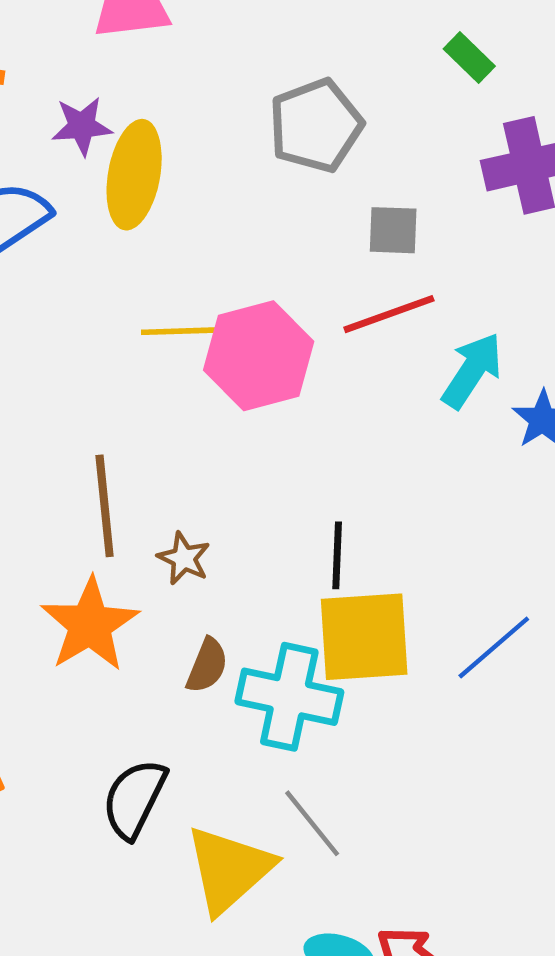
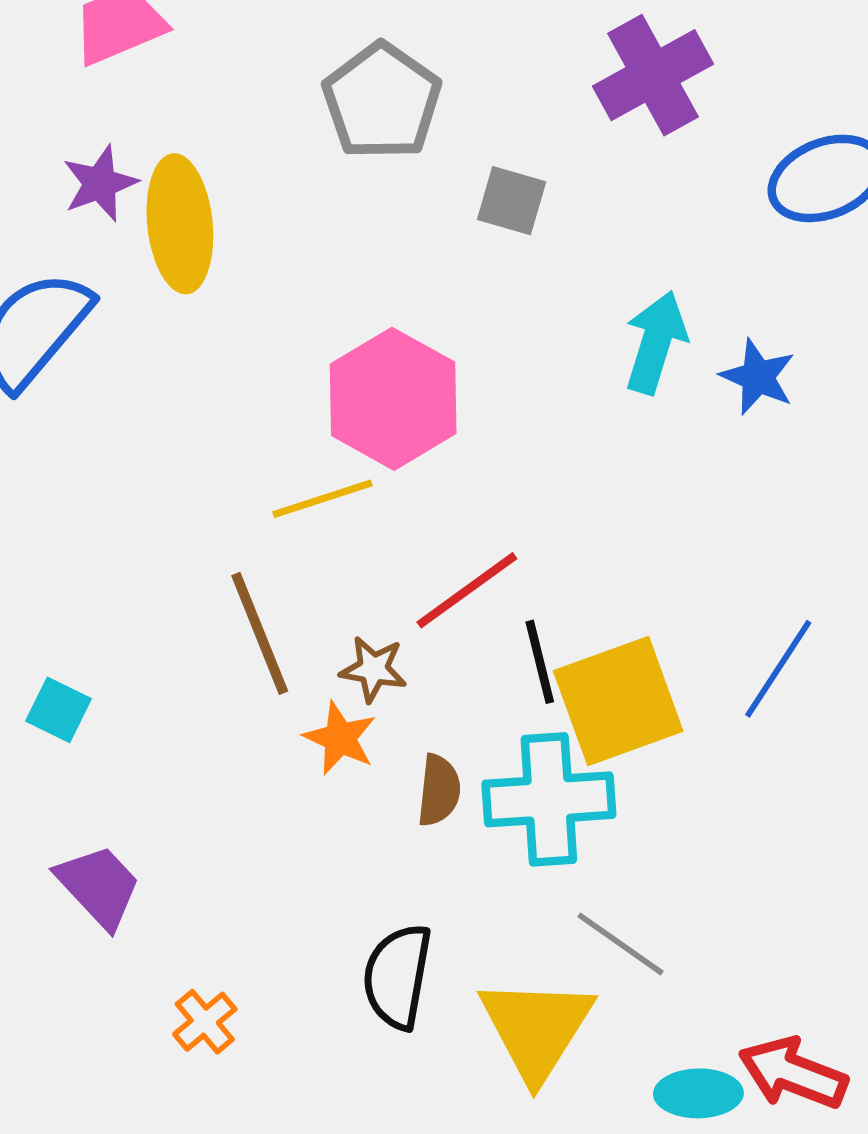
gray square: (393, 230) -> (512, 201), turned 30
red line: (389, 314) -> (467, 590), moved
yellow line: (182, 331) -> (323, 499), moved
black line: (337, 555) -> (540, 662), moved
orange star: (90, 625) -> (340, 738), moved, size x0.6

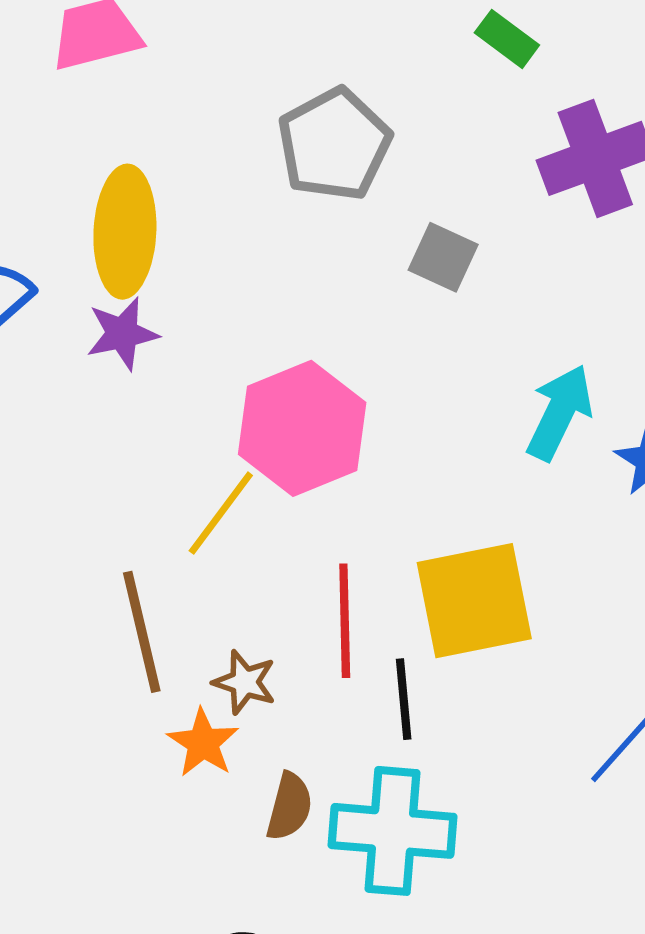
purple star: (100, 183) -> (122, 334), moved
yellow line: (323, 499) -> (221, 513), turned -44
red line: (467, 590) -> (345, 621), turned -64
yellow square: (618, 701) -> (474, 601), moved

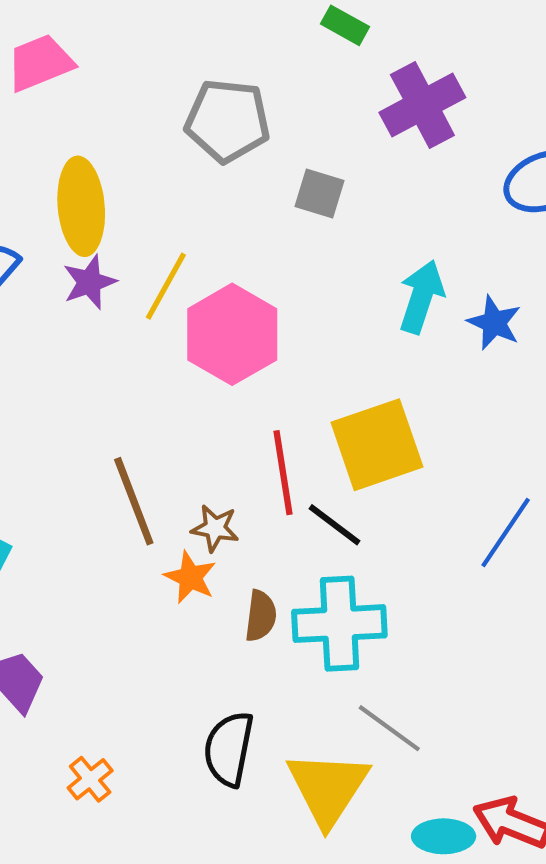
gray pentagon: (334, 144) -> (228, 121), turned -30
yellow line: (221, 513) -> (166, 286), moved
black line: (404, 699) -> (335, 525), turned -40

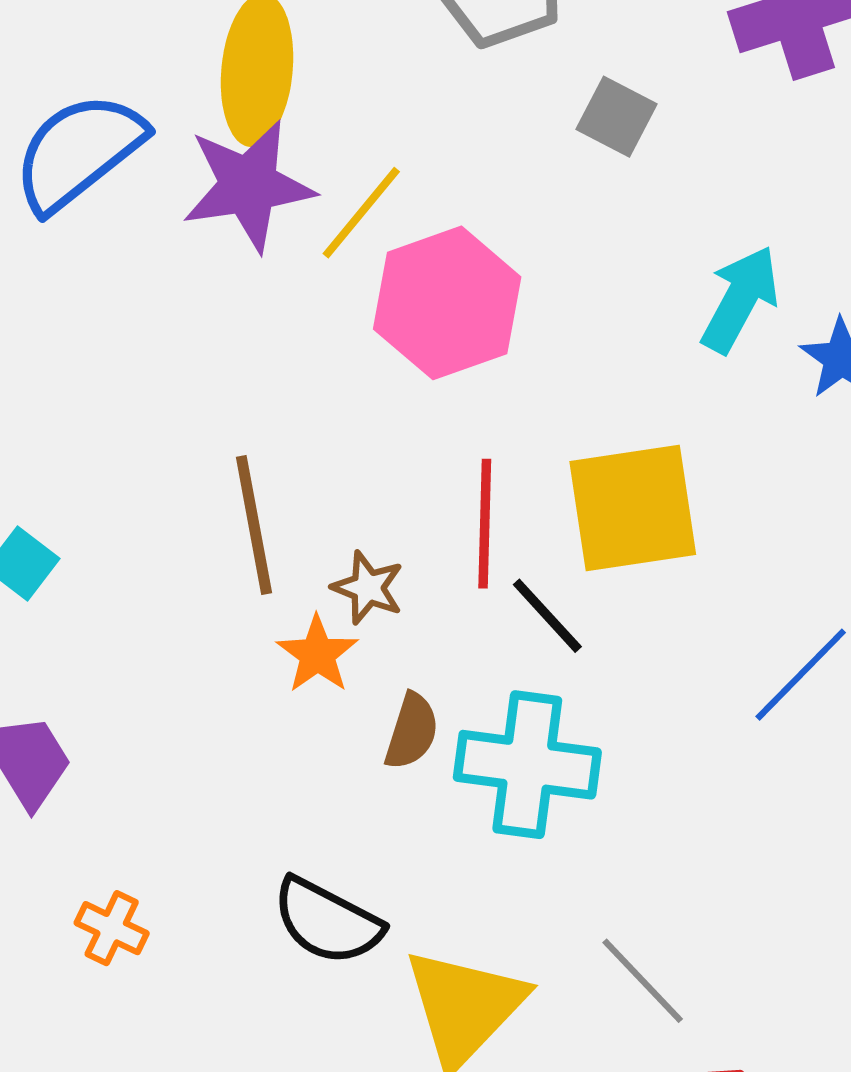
purple star: (89, 282) -> (248, 186), size x1.6
gray line: (389, 728) -> (643, 981), moved
black semicircle: (229, 749) -> (327, 921), turned -84
orange cross: (90, 779) -> (112, 928), turned -36

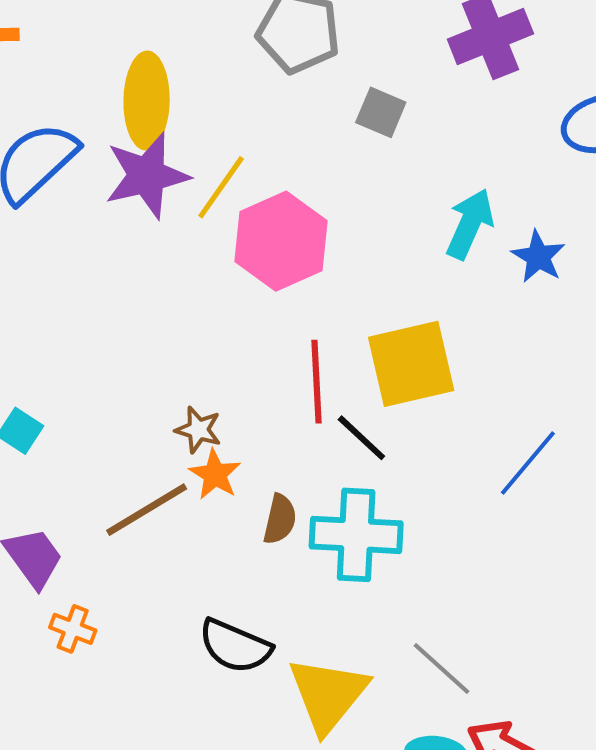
brown line: (254, 525) -> (147, 510), moved, turned 74
brown star: (368, 588) -> (198, 430), moved
orange cross: (112, 928) -> (73, 629), moved

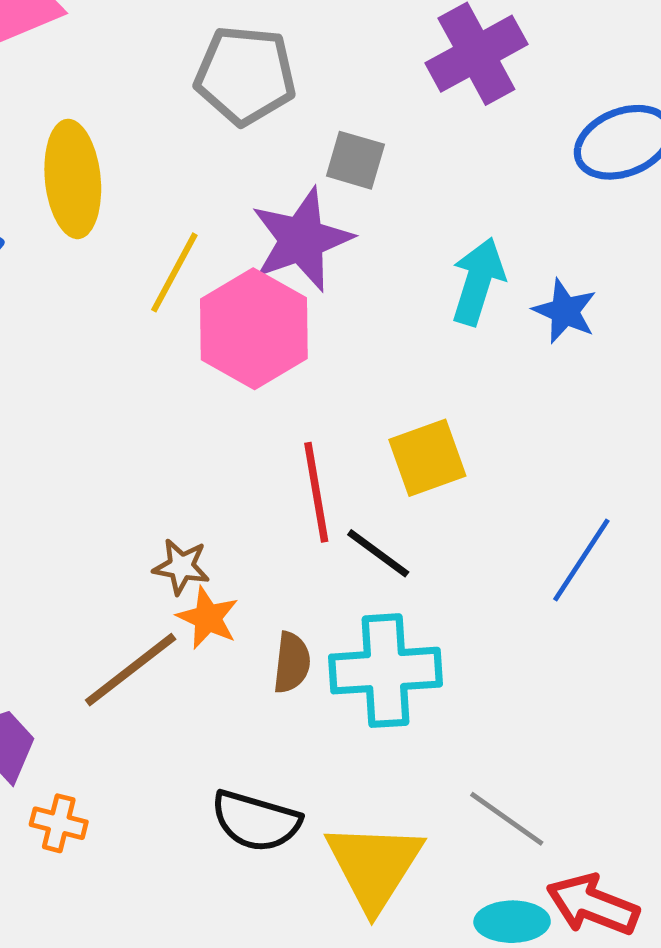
purple star: (147, 176) -> (302, 239), moved
yellow square: (411, 364) -> (427, 458), size x0.7

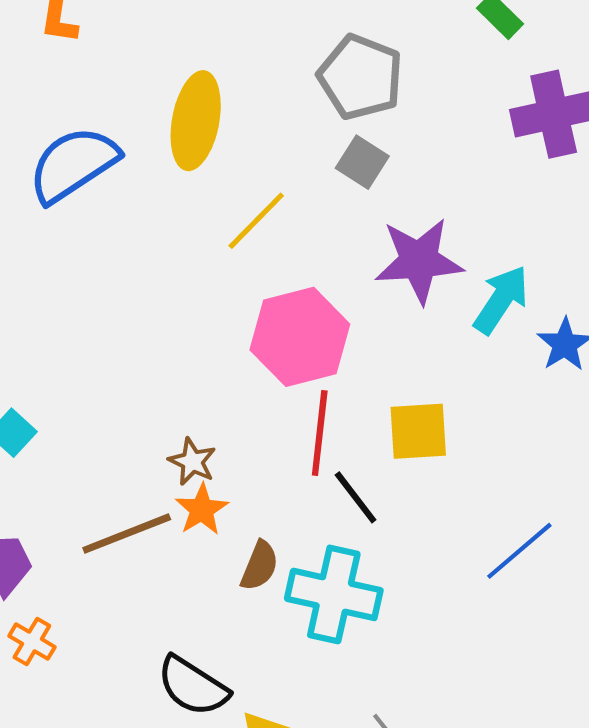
gray square: (355, 160) -> (362, 162), moved
purple star: (302, 239) -> (419, 261), moved
pink hexagon: (254, 329) -> (300, 337), moved

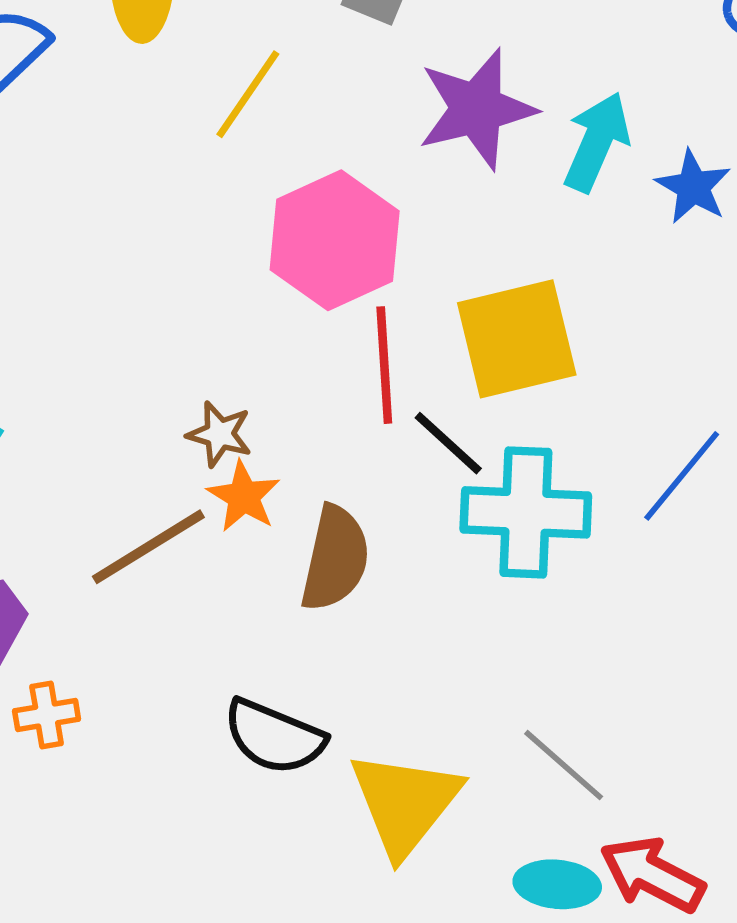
yellow square: (418, 431) -> (517, 339), size x1.4
brown semicircle: (259, 566) -> (335, 558), size x1.5
cyan cross: (334, 594) -> (526, 512), moved
orange cross: (32, 641) -> (47, 715), turned -30

